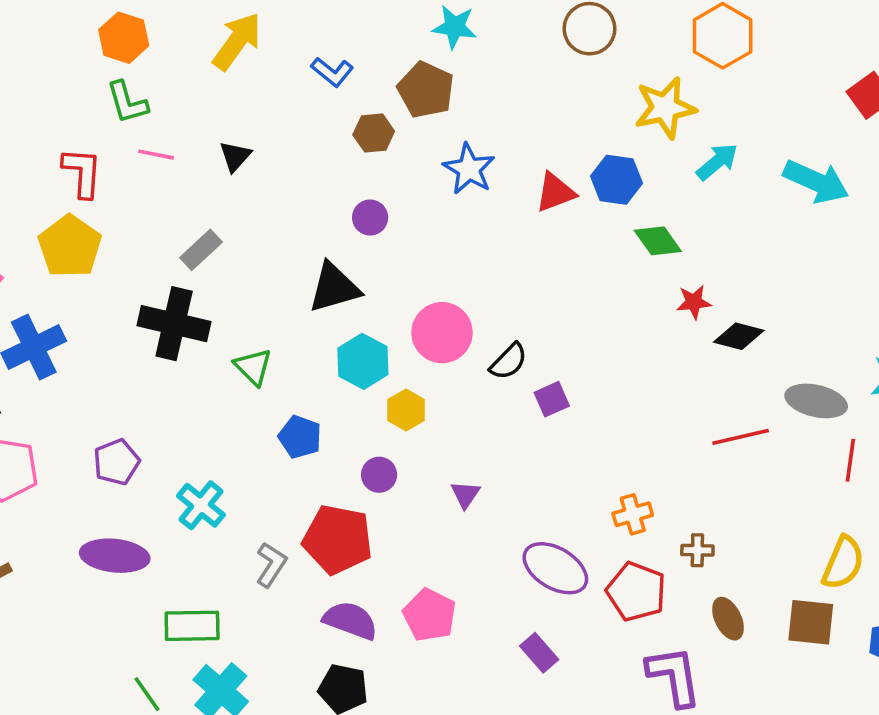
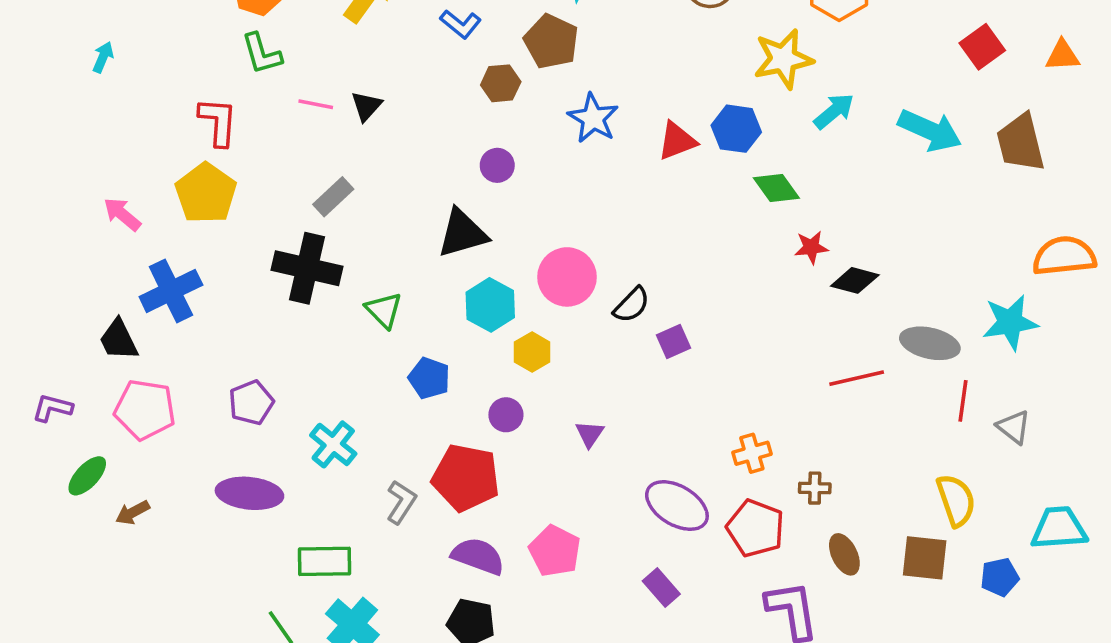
pink line: (156, 155) -> (316, 104), moved
yellow semicircle: (843, 563) -> (956, 500), turned -42

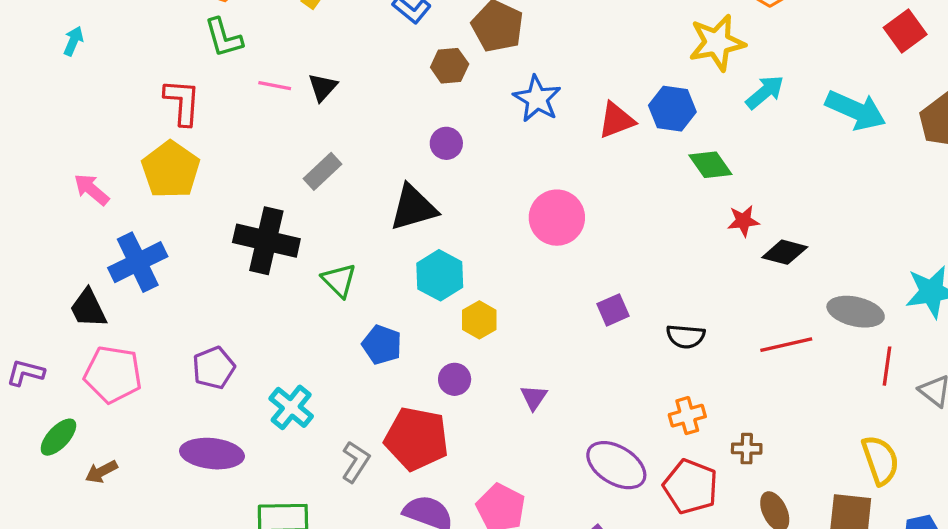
gray rectangle: (333, 197) -> (323, 171), moved
pink circle: (567, 277) -> (557, 218), moved
black semicircle: (632, 305) -> (686, 336), moved, turned 51

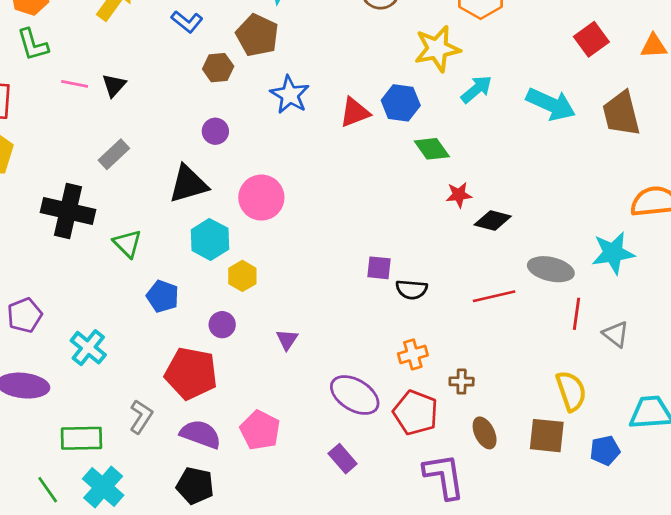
pink circle: (557, 218) -> (261, 198), moved
purple square: (613, 310) -> (379, 268), moved, turned 30
gray L-shape: (356, 462) -> (141, 417), moved

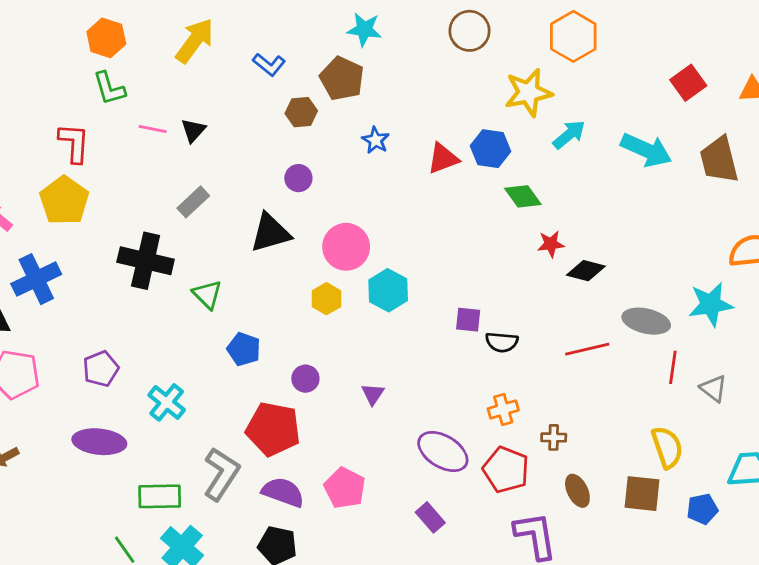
blue star: (290, 95) -> (376, 140), size x0.7
cyan hexagon: (210, 239) -> (388, 290), moved
yellow hexagon: (242, 276) -> (326, 299), moved
gray L-shape: (141, 417) -> (221, 474), size x1.5

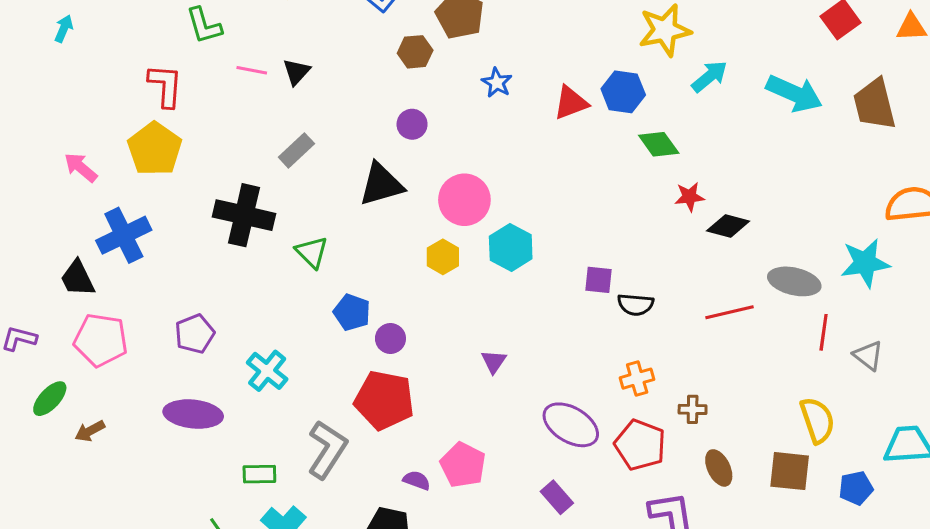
purple circle: (305, 379) -> (390, 338), moved
purple semicircle: (283, 492) -> (417, 480), moved, size x0.6
green rectangle: (160, 496) -> (259, 474), size x0.7

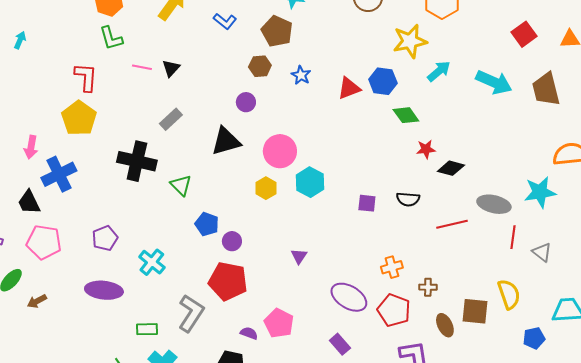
brown hexagon: (415, 52) -> (260, 66), moved
pink arrow: (81, 167) -> (31, 147), moved, turned -120
black semicircle: (636, 305) -> (408, 199), moved
brown square: (790, 471) -> (475, 311), moved

